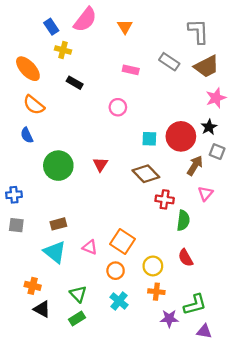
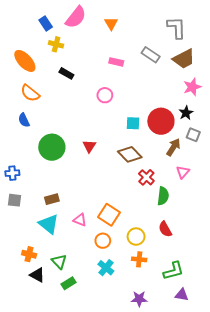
red cross: (165, 199) -> (146, 177), turned 35
green triangle: (78, 294) -> (59, 261), moved
purple star: (169, 319) -> (139, 299), moved

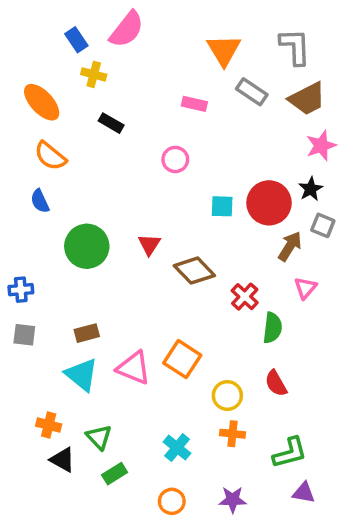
orange triangle: (111, 24) -> (224, 50), moved, size x1.5
brown diamond: (130, 154) -> (194, 271), moved
pink triangle: (80, 220) -> (134, 368), size x1.5
orange circle: (103, 241) -> (172, 501), moved

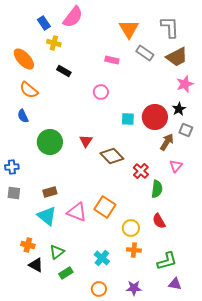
green triangle: (99, 437) -> (57, 252), turned 35

